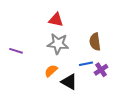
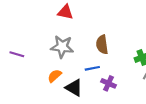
red triangle: (56, 20) -> (65, 12), moved
purple cross: (101, 70) -> (108, 83), moved, turned -32

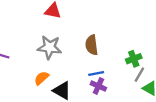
blue line: (92, 68) -> (96, 73), moved

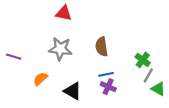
green cross: (134, 59) -> (143, 60), turned -32
orange semicircle: (41, 78) -> (40, 79), moved

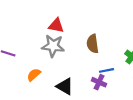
red triangle: (64, 13) -> (56, 26), moved
blue line: (106, 74) -> (106, 70), moved

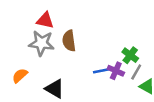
brown semicircle: (93, 44) -> (69, 41), moved
purple cross: (99, 82) -> (116, 71), moved

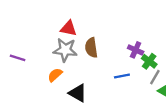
purple cross: (116, 71) -> (136, 50), moved
orange semicircle: (20, 76) -> (55, 75), moved

